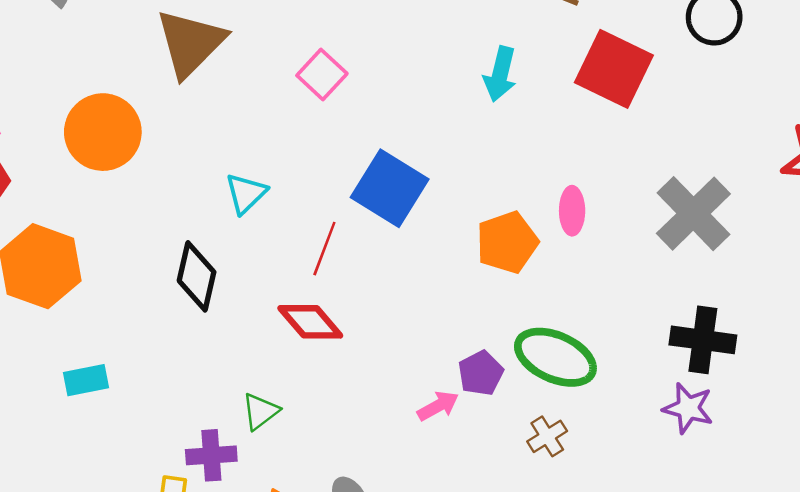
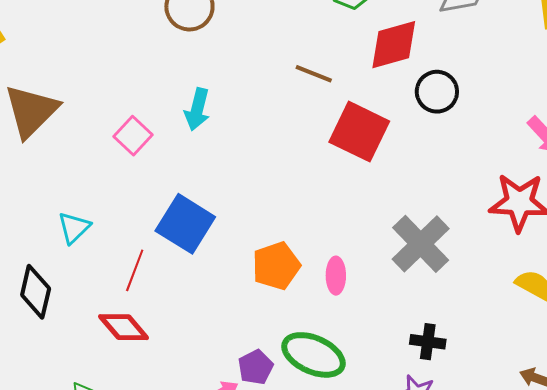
cyan arrow: (500, 74) -> (197, 109), moved
pink ellipse: (572, 211) -> (336, 276), moved
black cross: (703, 340) -> (428, 342), size x0.7

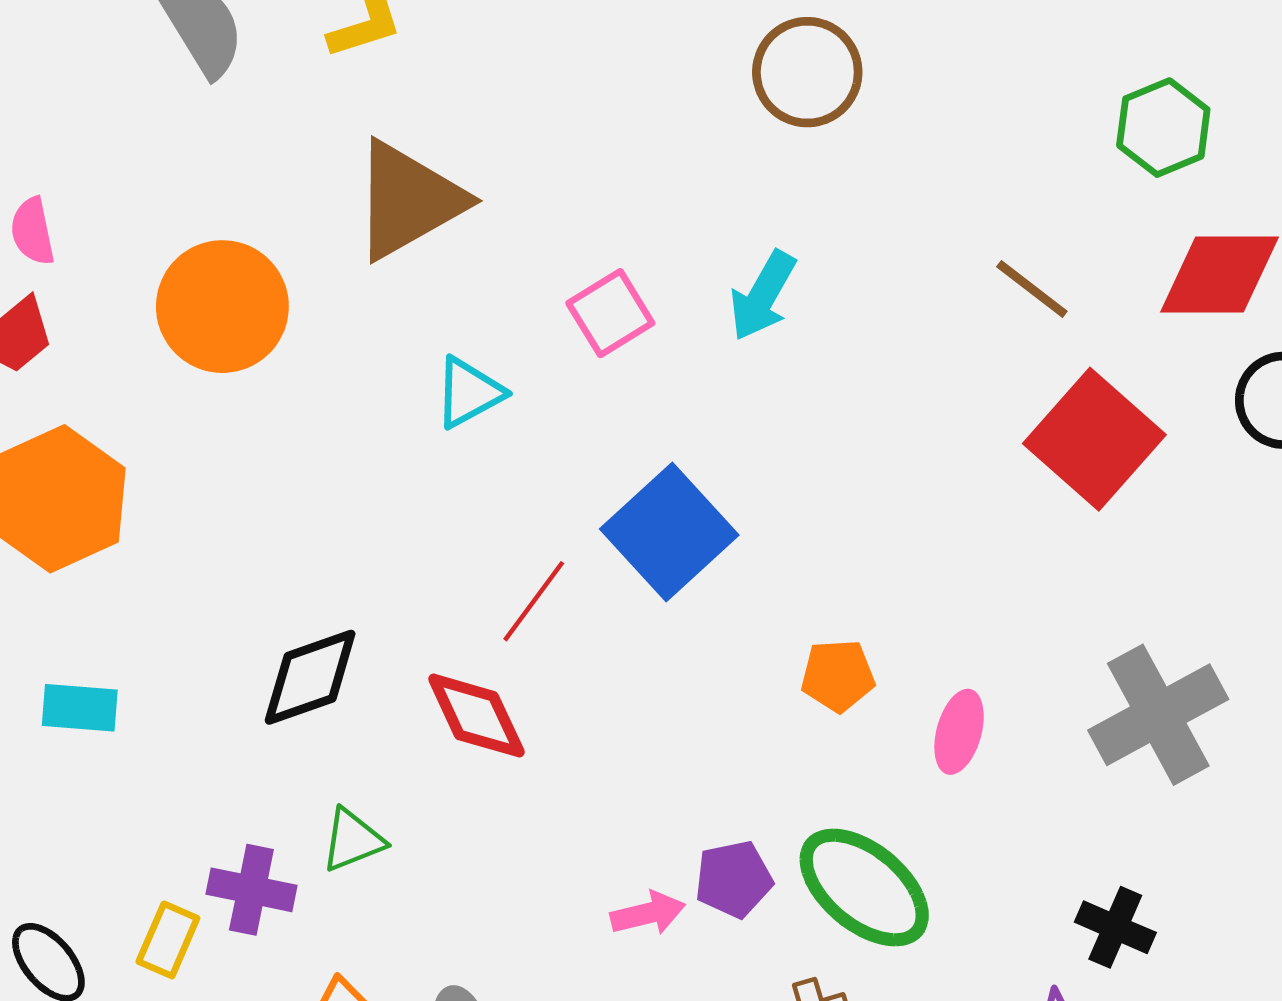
cyan triangle: (74, 228) -> (469, 393), moved
orange pentagon: (276, 266) -> (838, 676), size x0.7
black diamond: (36, 292) -> (310, 677), moved, turned 42

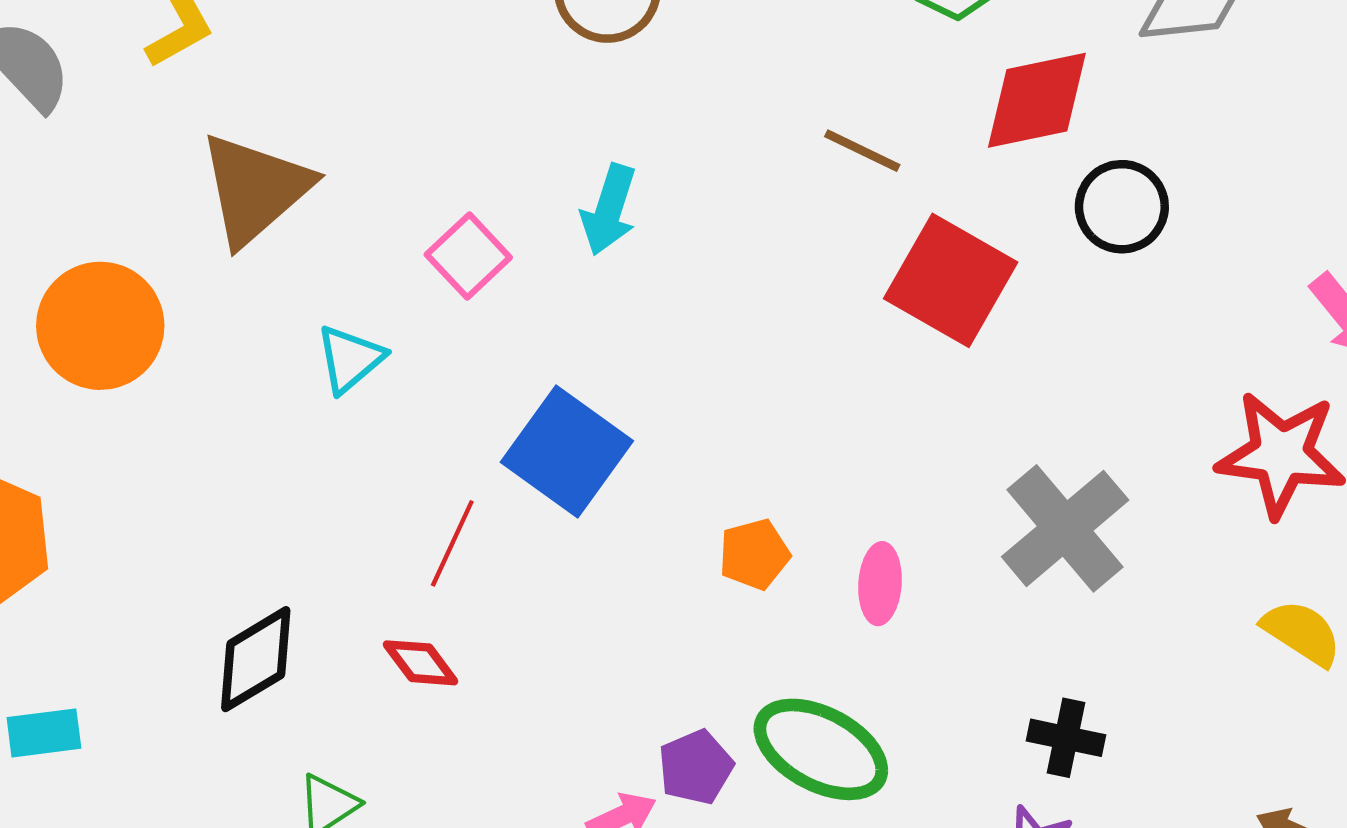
red diamond: (476, 716) -> (421, 663), size x0.7

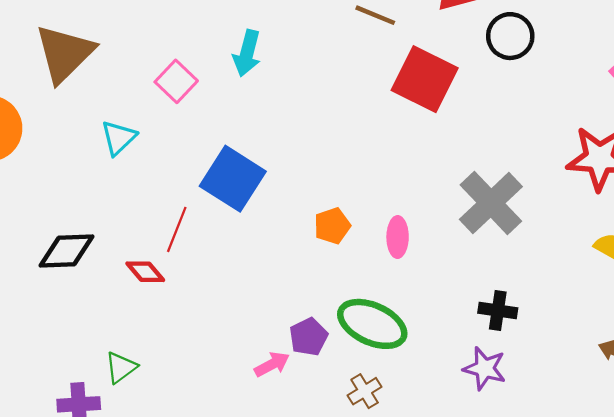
black diamond: (256, 659) -> (66, 251), moved, turned 32
red diamond: (421, 663) -> (145, 272), moved

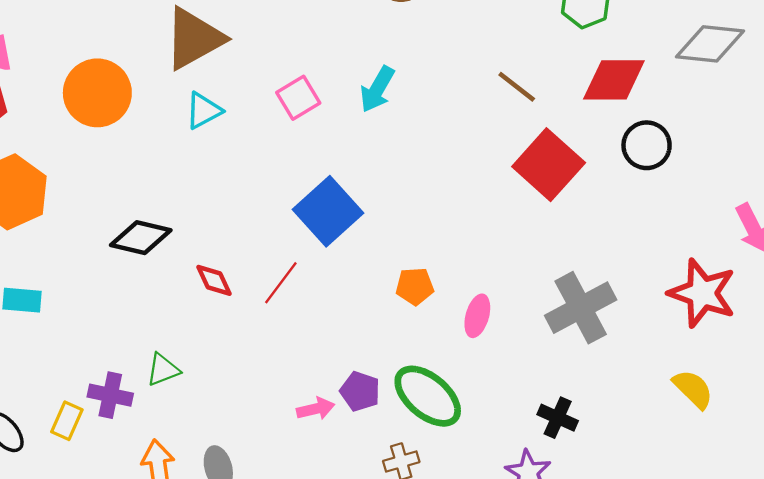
cyan triangle: (119, 138) -> (204, 111), moved
red line: (177, 229) -> (281, 283), moved
purple pentagon: (309, 337) -> (360, 391), turned 30

